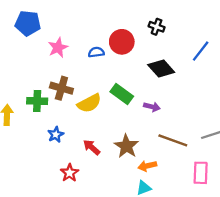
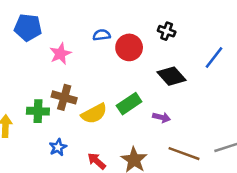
blue semicircle: (96, 52) -> (102, 35), moved
green rectangle: (122, 94) -> (129, 104), turned -70

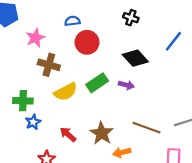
red circle: (129, 47) -> (87, 42), moved
brown cross: (64, 97) -> (49, 65), moved
green cross: (38, 111) -> (23, 101), moved
purple arrow: (162, 117) -> (126, 85), moved

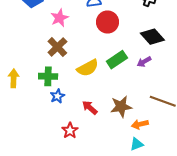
brown cross: (49, 65) -> (57, 47), moved, turned 30
purple arrow: (126, 85) -> (144, 62), turned 136
brown star: (102, 133) -> (121, 107), turned 30

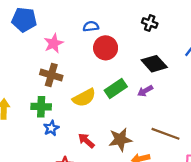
brown cross: (57, 47) -> (51, 75), turned -30

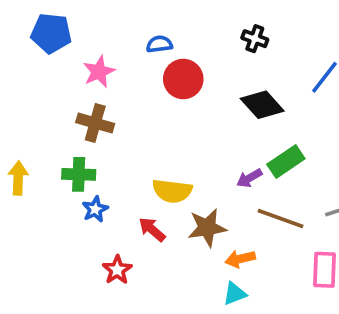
green rectangle: (116, 89) -> (286, 162), moved
purple arrow: (145, 91) -> (249, 178), moved
yellow semicircle: (84, 98) -> (172, 191), moved, turned 35

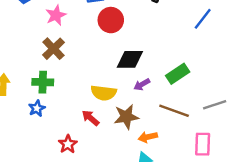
black diamond: (262, 105) -> (130, 59), moved, turned -48
brown cross: (95, 123) -> (54, 49), turned 30
purple arrow: (249, 178) -> (142, 84), moved
blue star: (95, 209) -> (37, 108), moved

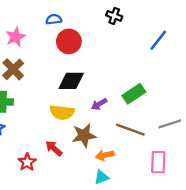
black diamond: (130, 59) -> (71, 81), moved
red arrow: (90, 118) -> (54, 148), moved

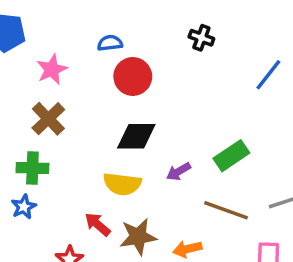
brown star: (84, 135) -> (138, 237), moved
red arrow: (54, 148) -> (98, 224), moved

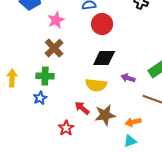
purple arrow: (179, 172) -> (128, 78), turned 48

